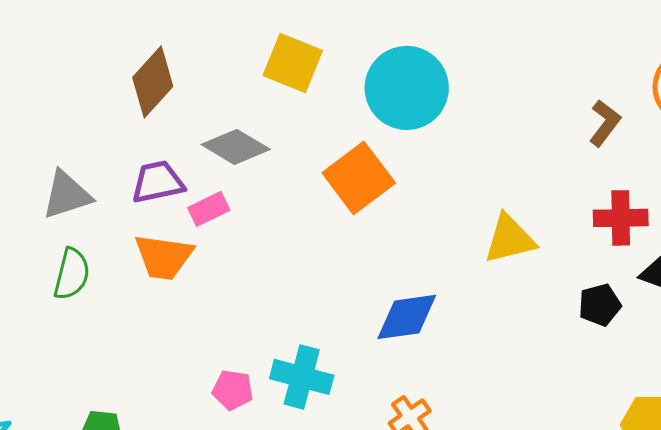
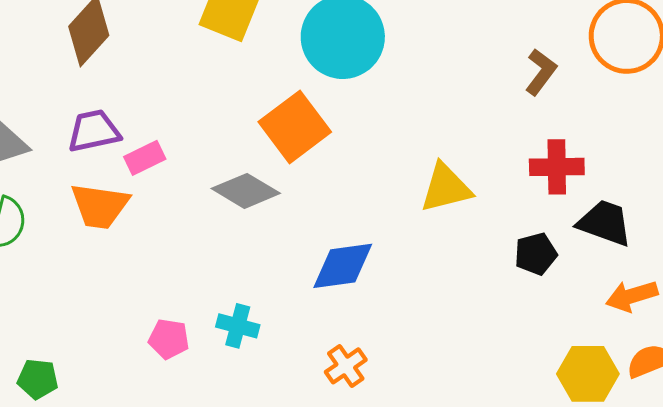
gray diamond: (236, 147) -> (246, 191), moved
cyan cross: (302, 377) -> (238, 326), size x0.7

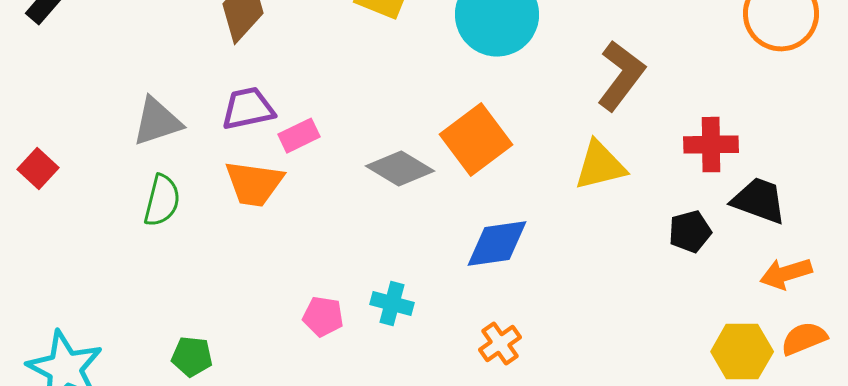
brown L-shape: (541, 72) -> (621, 76), moved, size x1.5
orange square: (295, 127) -> (476, 140), moved

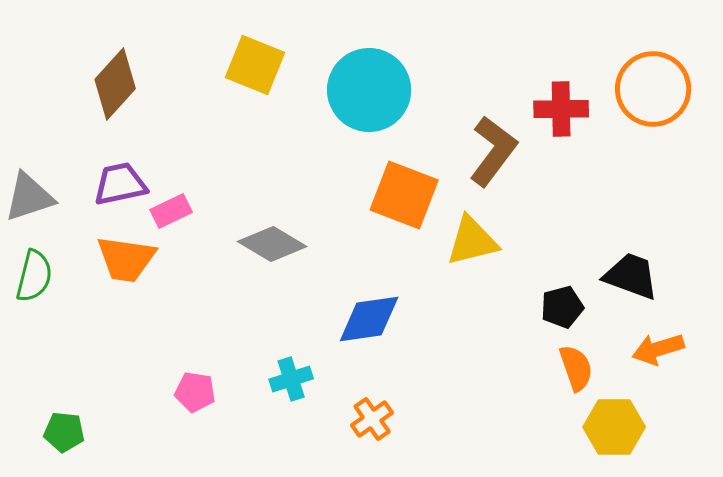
orange square: (476, 140) -> (404, 195), moved, turned -32
red cross: (711, 145) -> (561, 109), moved
cyan cross: (392, 304) -> (291, 379), moved, turned -33
orange semicircle: (804, 339) -> (576, 368), moved, turned 93

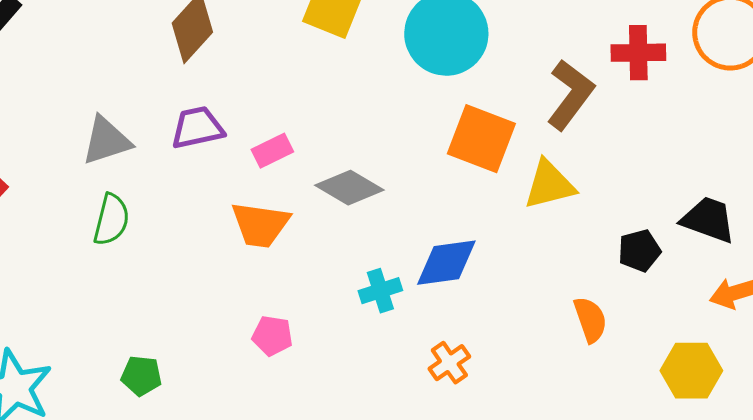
pink rectangle: (171, 211) -> (272, 151), moved
orange trapezoid: (126, 259) -> (260, 225), moved
orange semicircle: (576, 368) -> (590, 320), moved
cyan cross: (291, 379) -> (380, 291), moved

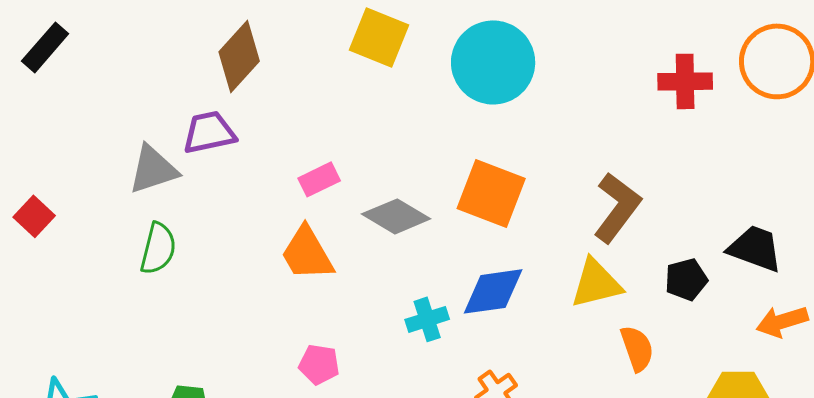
brown L-shape: (570, 95) -> (617, 207), moved
purple trapezoid: (197, 128) -> (209, 132), moved
orange square: (481, 139) -> (491, 193), moved
yellow triangle: (549, 185) -> (596, 283), moved
orange trapezoid: (260, 225) -> (307, 253), turned 52

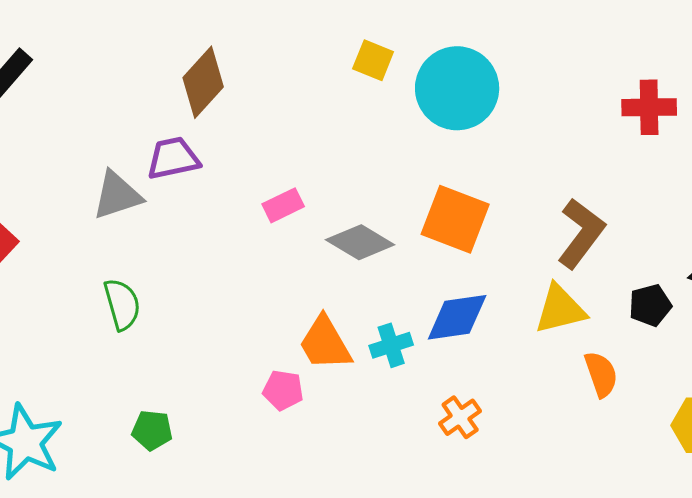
yellow square: (379, 37) -> (373, 60), moved, size x0.7
green semicircle: (158, 248) -> (122, 304), moved, turned -30
orange trapezoid: (307, 253) -> (325, 343), moved

